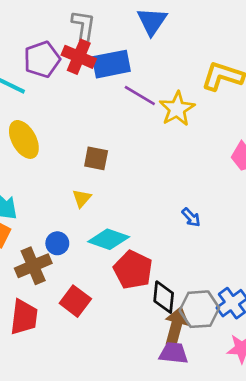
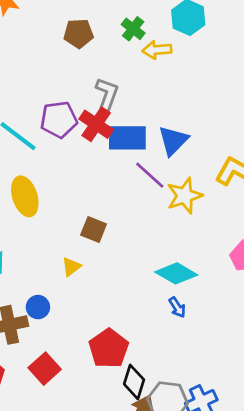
blue triangle: (152, 21) -> (173, 141), moved
cyan diamond: (109, 239) -> (176, 273), moved

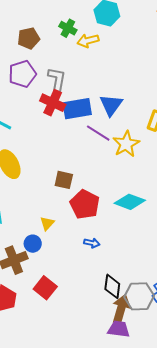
purple pentagon: (59, 120) -> (22, 74), moved
yellow triangle: (71, 267) -> (47, 223), moved
blue arrow: (177, 307) -> (92, 243), moved, turned -35
red pentagon: (109, 349) -> (85, 204), moved

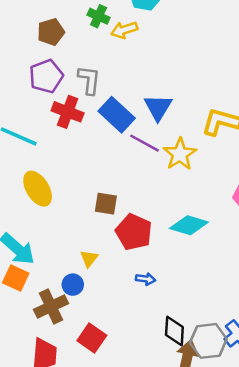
red cross: (53, 103) -> (68, 112), moved
blue rectangle: (77, 109) -> (117, 115), turned 56

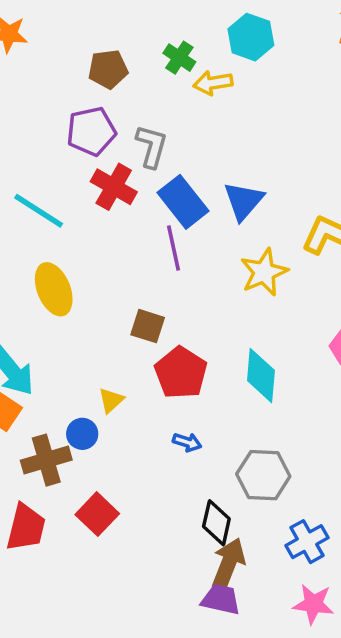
purple line: (145, 143) -> (173, 248), moved, turned 40
cyan diamond: (189, 225) -> (261, 375), turned 69
gray hexagon: (208, 341) -> (263, 475), moved

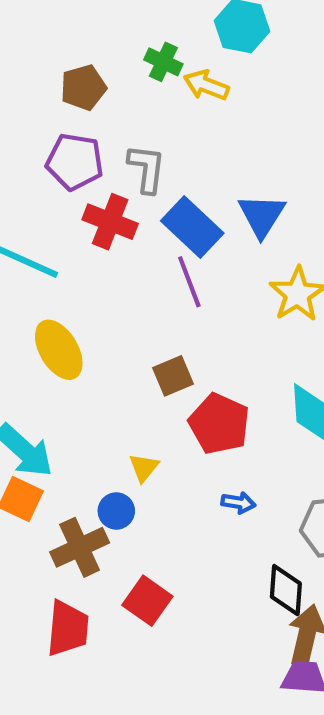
yellow arrow: (213, 83) -> (206, 85), turned 39
purple pentagon: (91, 131) -> (75, 162), turned 30
brown square: (148, 326) -> (173, 376), turned -32

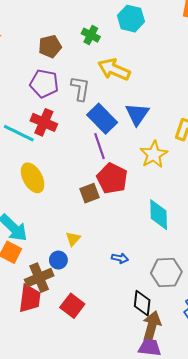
yellow arrow: (206, 85) -> (114, 69), moved, size x1.4
red cross: (110, 222) -> (44, 122), moved
red pentagon: (219, 424) -> (112, 178), moved
red trapezoid: (68, 628) -> (30, 298), moved

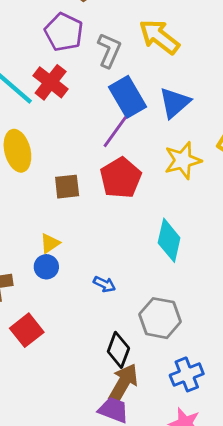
purple line: (100, 146) -> (115, 132), turned 40
brown square: (90, 193) -> (67, 187), moved
blue circle: (58, 260) -> (46, 267), moved

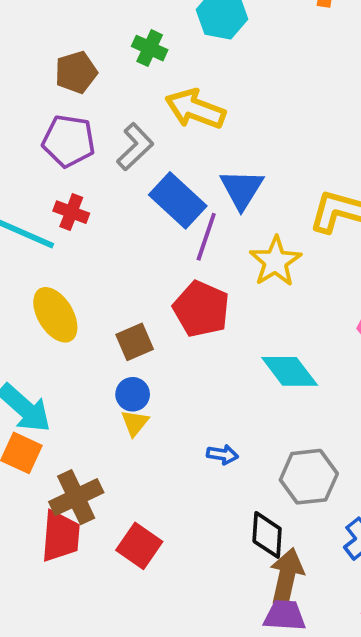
gray L-shape: (109, 50) -> (135, 147), turned 40
red cross: (51, 82) -> (71, 212), size x0.7
purple line: (115, 132) -> (206, 237), moved
cyan diamond: (169, 240) -> (290, 371), turned -33
blue circle: (46, 267) -> (133, 394), moved

